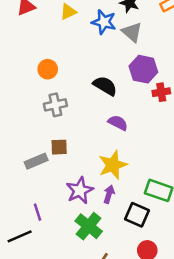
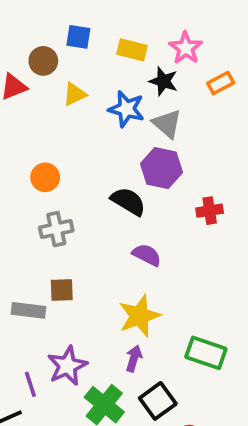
purple hexagon: (143, 69) -> (162, 168), moved
gray rectangle: (36, 161) -> (29, 310), turned 30
purple star: (80, 190) -> (67, 366), moved
black square: (137, 215) -> (158, 401), moved, turned 30

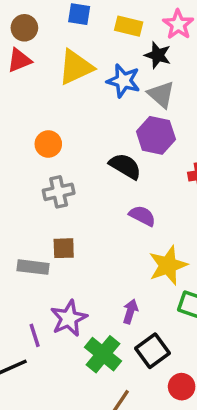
brown circle: (43, 61) -> (24, 28), moved
yellow triangle: (75, 94) -> (76, 67), size x1.6
yellow star: (139, 316) -> (168, 265), moved

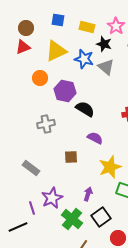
purple hexagon: (156, 135) -> (65, 91), moved
orange circle: (48, 144) -> (40, 78), moved
brown square: (64, 248) -> (71, 157), moved
gray rectangle: (33, 267) -> (31, 168), turned 30

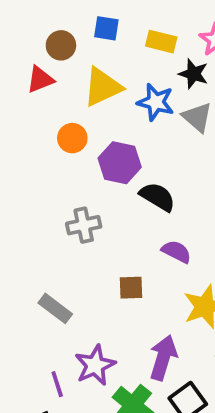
brown circle: (26, 28) -> (61, 45), moved
purple arrow: (88, 194) -> (163, 358), size x1.6

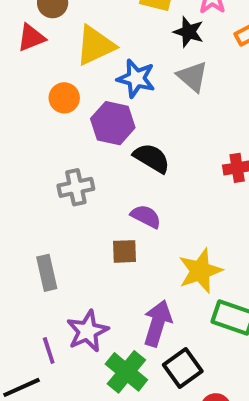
blue star: (156, 102) -> (136, 78), moved
purple semicircle: (176, 252) -> (146, 216), moved
gray rectangle: (55, 308) -> (47, 273), turned 40

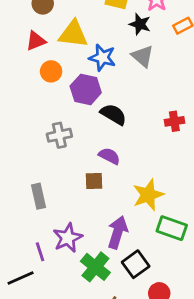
red triangle: (31, 38) -> (36, 41), moved
yellow triangle: (95, 45) -> (73, 34), turned 32

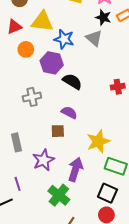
black star: (140, 24) -> (103, 17), moved
purple star: (68, 238) -> (43, 160), moved
black square: (136, 264) -> (107, 193), moved, turned -30

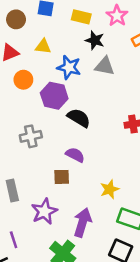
black star: (103, 17) -> (95, 40), moved
yellow triangle: (42, 22) -> (43, 46), size x0.6
gray triangle: (94, 38) -> (105, 66), turned -30
yellow star: (98, 141) -> (110, 189), size x0.7

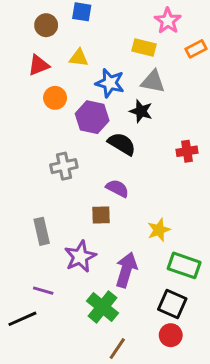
yellow rectangle: (81, 17) -> (144, 47), moved
black star: (95, 40) -> (141, 111), moved
purple line: (14, 240) -> (43, 291), turned -56

